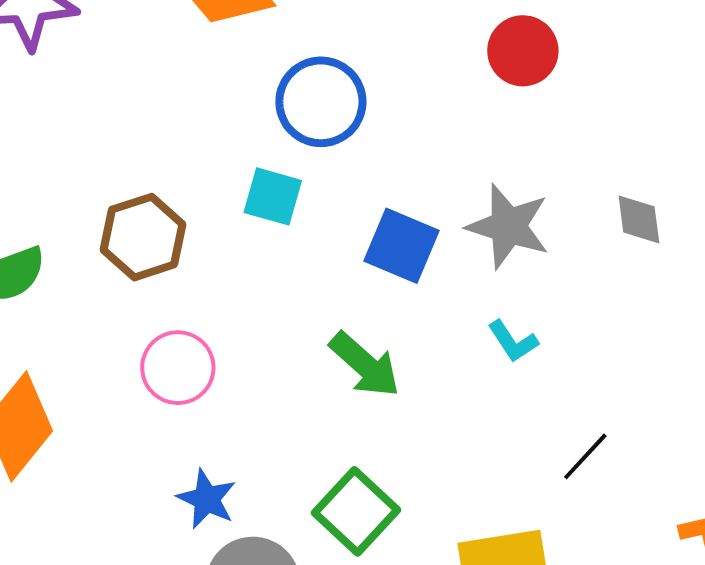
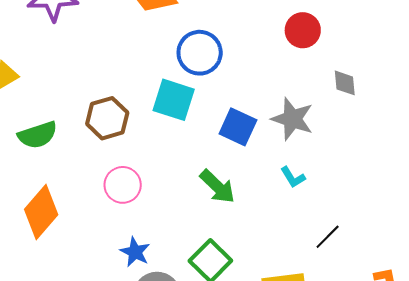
cyan square: (273, 196) -> (174, 100), size x1.4
gray diamond: (639, 219) -> (345, 83), moved

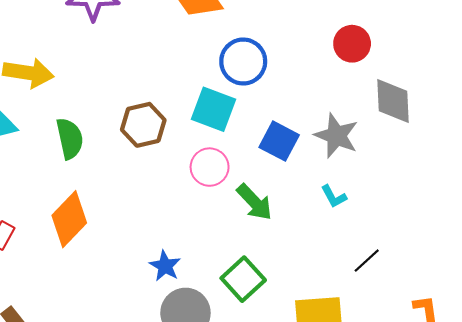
gray diamond: (345, 83) -> (393, 101), size x1.6
green semicircle: (38, 135) -> (70, 138), turned -87
pink circle: (123, 185) -> (210, 167), moved

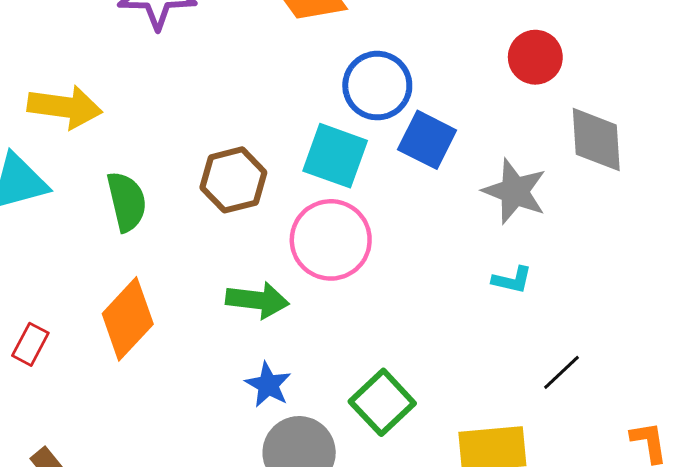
blue square: (279, 141) -> (427, 140), moved
pink circle: (210, 167) -> (331, 240), size x1.4
cyan L-shape: (334, 197) -> (512, 280), turned -48
green arrow: (254, 202) -> (257, 300), moved, turned -39

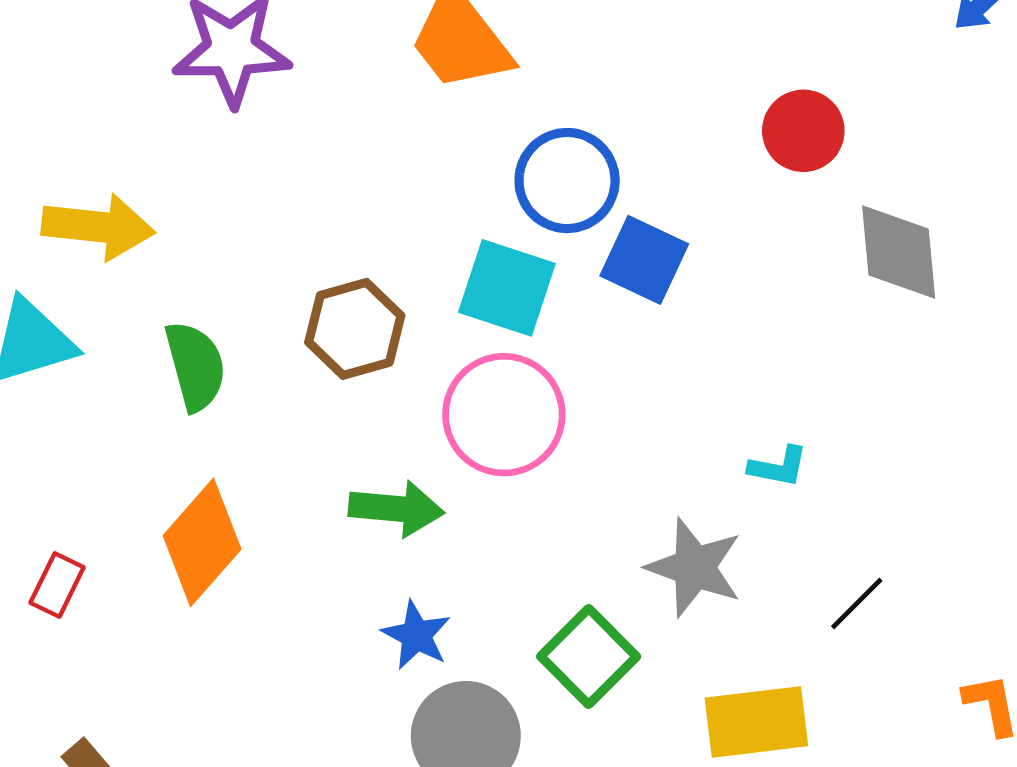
gray star: (515, 191) -> (694, 567), moved

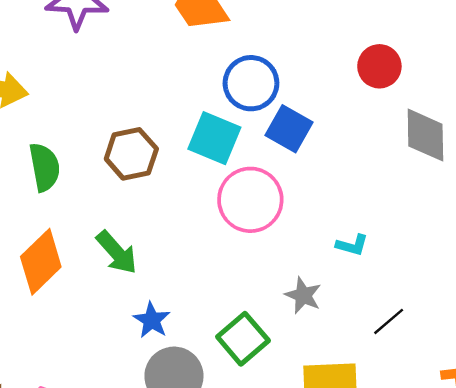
pink circle: (504, 415) -> (250, 200), moved
green arrow: (396, 509) -> (117, 252), moved, turned 39
gray star: (694, 567) -> (303, 295), size x0.7

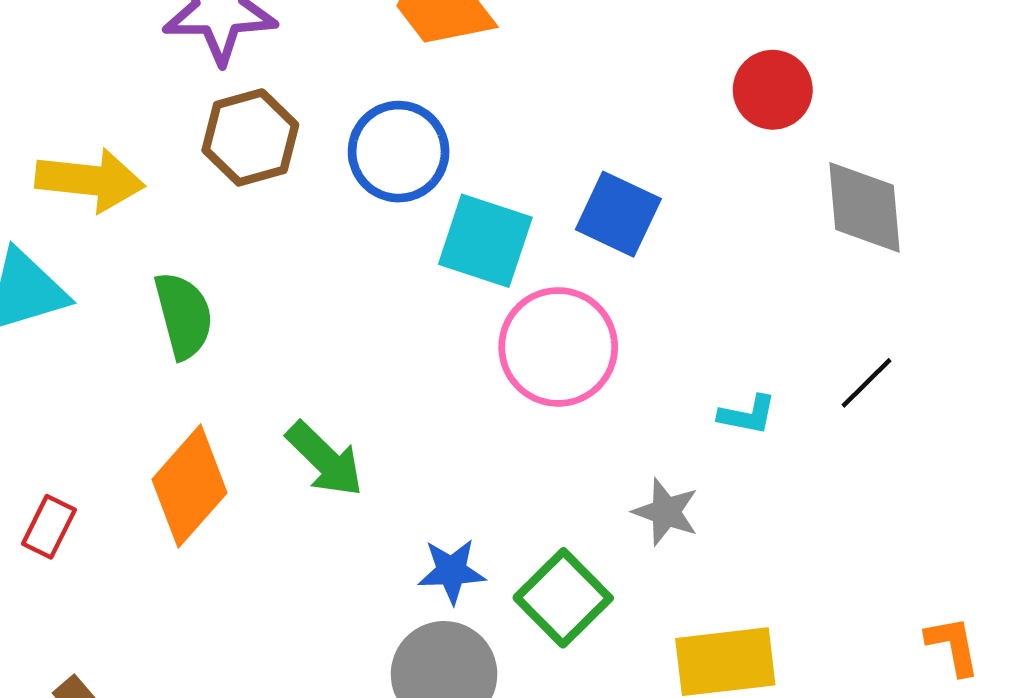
blue circle: (251, 83) -> (399, 152), moved
brown hexagon: (131, 154) -> (250, 137), moved
blue star: (152, 320) -> (452, 571), moved, turned -30
black line: (389, 321) -> (867, 383), moved

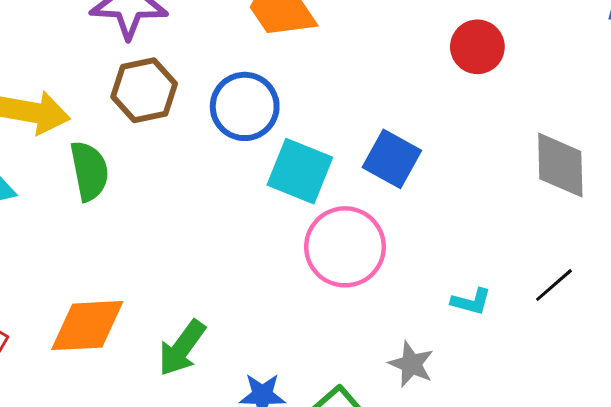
red circle: (773, 90) -> (477, 47), moved
green semicircle: (184, 315) -> (89, 171), moved
green arrow: (325, 459) -> (182, 348), moved, turned 78
orange diamond: (189, 486) -> (87, 326), turned 42

